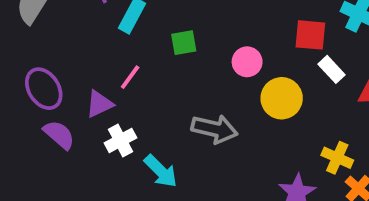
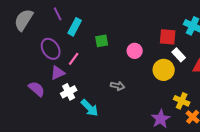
purple ellipse: (44, 89) -> (51, 49), moved
yellow circle: (282, 98) -> (164, 70), moved
gray arrow: (214, 129) -> (118, 86), size x0.6

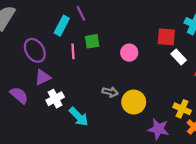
purple line: (58, 14) -> (81, 13), moved
pink line: (74, 59) -> (73, 51), moved, turned -40
yellow circle: (164, 70) -> (134, 102), moved
purple star: (161, 119) -> (158, 129), turned -30

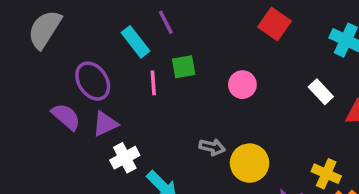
cyan rectangle: (62, 26) -> (135, 42), turned -66
red square: (166, 37) -> (275, 24), moved, turned 30
purple semicircle: (19, 95) -> (66, 117), moved

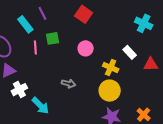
red square: (275, 24) -> (84, 14), moved
yellow circle: (250, 163) -> (110, 91), moved
yellow cross: (326, 174) -> (111, 67), moved

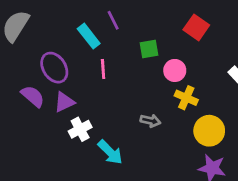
red square: (84, 14) -> (196, 27), moved
green square: (52, 38) -> (149, 49), moved
yellow cross: (111, 67) -> (186, 98), moved

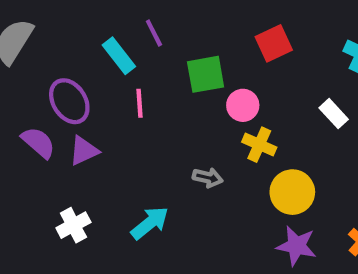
red square: (196, 27) -> (274, 43), turned 30
green square: (149, 49) -> (206, 74), size x1.4
white cross: (80, 129) -> (73, 225), moved
cyan arrow: (110, 152) -> (150, 223), turned -84

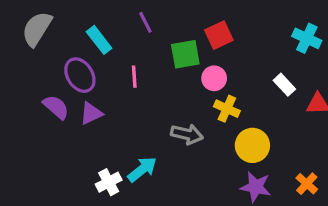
red square: (274, 43) -> (219, 35), moved
cyan rectangle: (119, 56) -> (99, 40), moved
gray arrow: (208, 178) -> (187, 134), size x1.4
white cross: (73, 225) -> (109, 182), moved

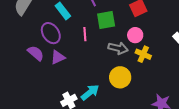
green square: (185, 54) -> (106, 20), moved
gray arrow: (187, 134) -> (118, 48), moved
yellow circle: (252, 145) -> (120, 77), moved

